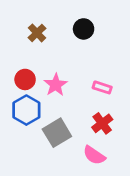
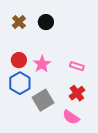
black circle: (84, 29) -> (46, 22), moved
brown cross: (37, 33) -> (19, 22), moved

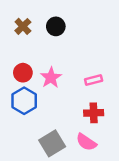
pink rectangle: (77, 66) -> (94, 80), turned -32
red cross: (77, 93) -> (94, 113), turned 35
gray square: (43, 100) -> (52, 143), moved

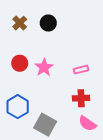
blue hexagon: (24, 101) -> (18, 107), moved
pink semicircle: (86, 142) -> (87, 124), moved
gray square: (52, 143) -> (45, 125), turned -30

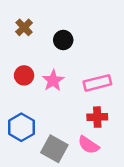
black circle: (48, 23) -> (63, 40), moved
pink rectangle: (81, 70) -> (97, 83), size x1.5
pink semicircle: (87, 124) -> (88, 145), moved

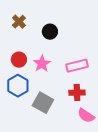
blue hexagon: (21, 127) -> (18, 86), moved
pink semicircle: (88, 145) -> (86, 116), moved
gray square: (54, 149) -> (43, 103), moved

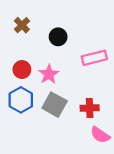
pink rectangle: (77, 66) -> (94, 58), moved
gray square: (43, 103) -> (55, 105), moved

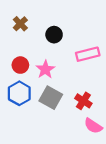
red cross: (90, 108) -> (83, 101), turned 35

